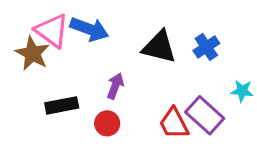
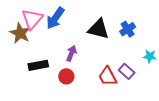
blue arrow: (89, 29) -> (55, 18), turned 105
pink triangle: (52, 31) -> (32, 19), turned 35
purple rectangle: (205, 115) -> (127, 71), size x0.7

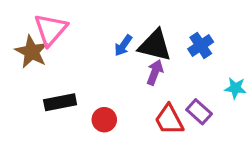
blue arrow: (55, 18) -> (123, 45), moved, size x0.6
purple arrow: (71, 53) -> (155, 72), moved

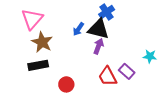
blue cross: (201, 45) -> (107, 12), moved
brown star: (32, 52) -> (42, 42), moved
red circle: (104, 120) -> (66, 84), moved

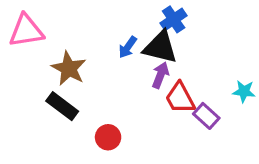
pink triangle: (32, 19) -> (26, 31), moved, turned 40
black rectangle: (38, 65) -> (62, 106), turned 48
red trapezoid: (108, 76) -> (180, 98), moved

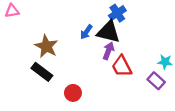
pink triangle: (26, 31) -> (12, 11), moved, size x0.6
purple rectangle: (206, 116) -> (156, 81), moved

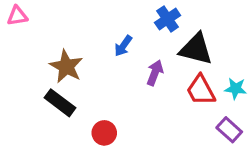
black triangle: (108, 32) -> (196, 49), moved
red trapezoid: (122, 66) -> (201, 90), moved
purple rectangle: (156, 81) -> (229, 130), moved

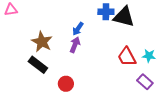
blue cross: (168, 19) -> (106, 12), turned 35
black triangle: (196, 49) -> (124, 17), moved
purple arrow: (155, 73) -> (75, 45), moved

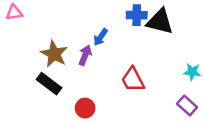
purple arrow: (75, 45) -> (85, 55), moved
red trapezoid: (127, 57) -> (133, 80), moved

